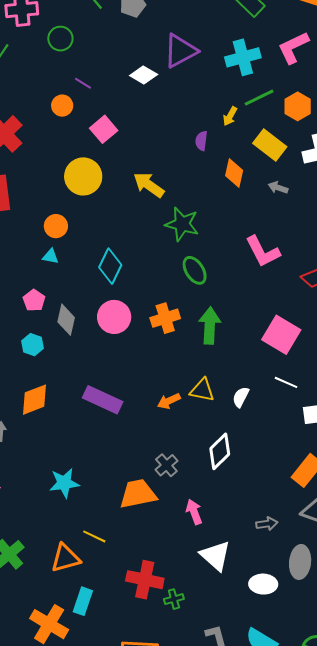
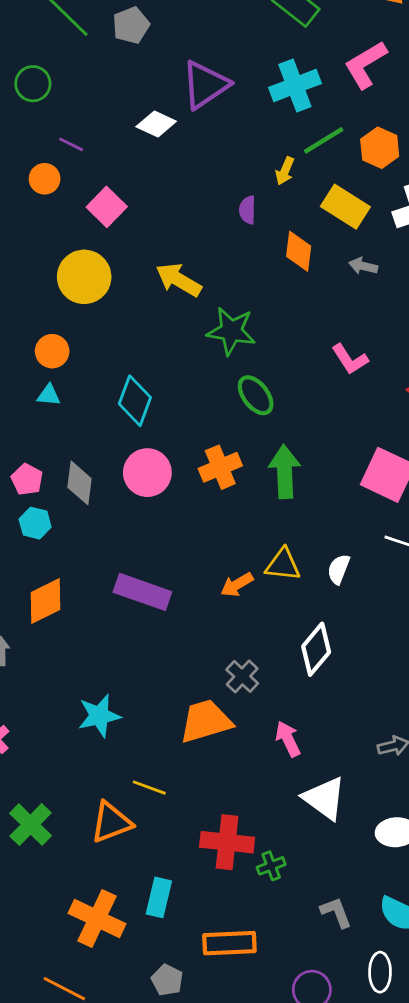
pink L-shape: (263, 252) -> (350, 359), size x0.7
pink pentagon: (34, 300) -> (27, 479), moved
cyan rectangle: (83, 601) -> (159, 897), moved

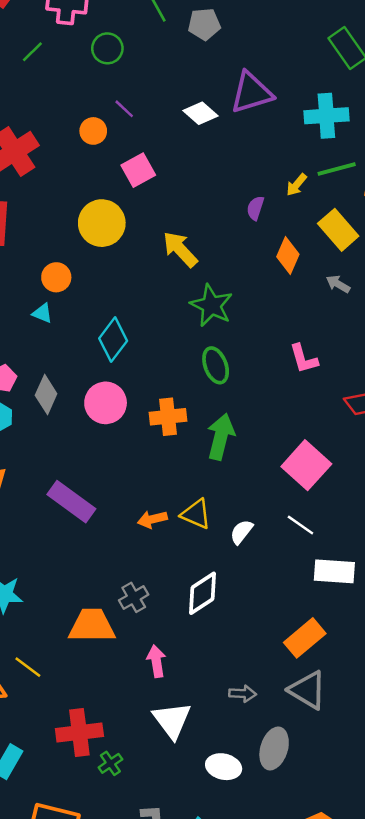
red cross: (227, 842) -> (79, 732), turned -30
green cross: (271, 866) -> (110, 763), turned -30

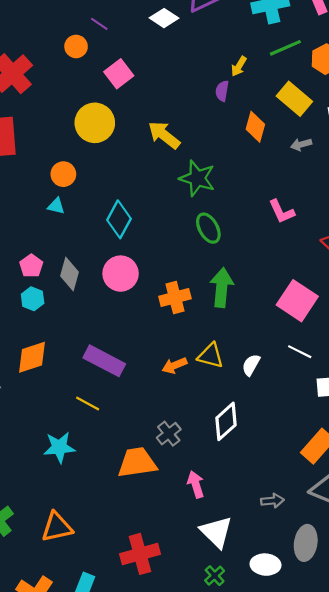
yellow arrow: (297, 185) -> (239, 66), moved
gray arrow: (338, 284) -> (301, 144), turned -36
orange cross: (168, 417) -> (175, 298), moved
yellow line: (28, 667) -> (88, 403), moved
green cross: (110, 763) -> (215, 576), moved

